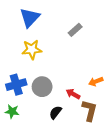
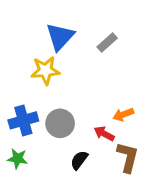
blue triangle: (30, 17) -> (60, 37), moved
orange arrow: (96, 82) -> (123, 115), moved

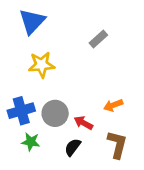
blue triangle: (60, 37) -> (32, 21), moved
red arrow: (104, 134) -> (83, 123), moved
green star: (17, 159) -> (31, 142), moved

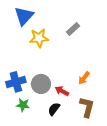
yellow star: (42, 65) -> (39, 38), moved
orange arrow: (113, 105) -> (84, 78), turned -32

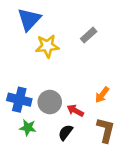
blue cross: (16, 82) -> (19, 100), turned 30

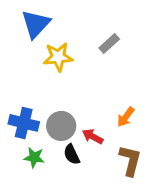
black semicircle: (66, 132) -> (72, 154), moved, turned -63

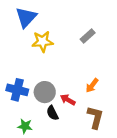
gray rectangle: (109, 43) -> (88, 36), moved
green star: (34, 157) -> (25, 126), moved

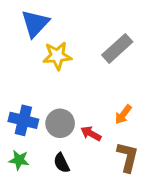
gray rectangle: (88, 36) -> (117, 48), size x1.5
black semicircle: (52, 113) -> (62, 163), moved
green star: (25, 126) -> (19, 160), moved

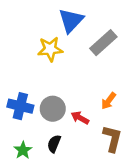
blue triangle: (35, 23) -> (71, 21), moved
green star: (19, 160) -> (23, 150), moved, turned 30
black semicircle: (62, 163) -> (54, 144), turned 48

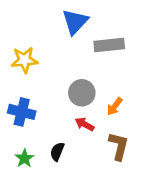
gray rectangle: (103, 43) -> (109, 45), turned 36
yellow star: (50, 49) -> (24, 60), moved
gray circle: (53, 109) -> (82, 93), moved

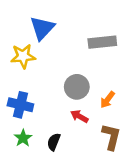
blue triangle: (75, 22) -> (42, 28), moved
green star: (24, 158) -> (23, 138), moved

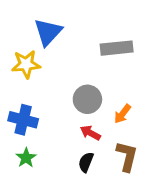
black semicircle: (54, 142) -> (86, 162), moved

